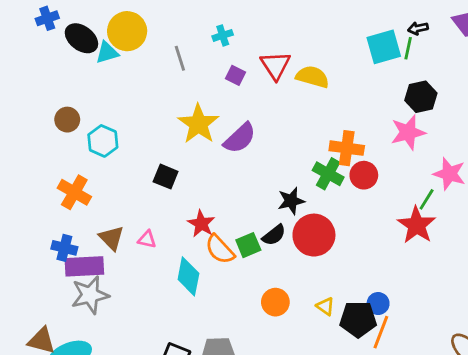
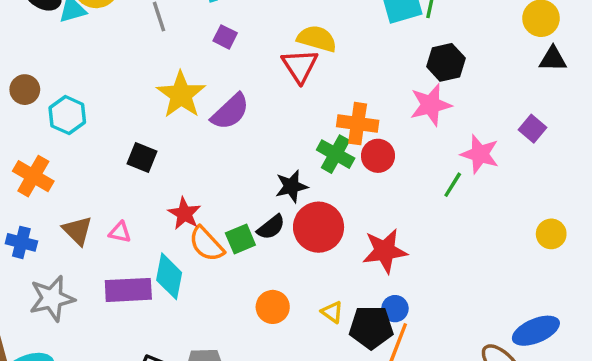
red triangle: (275, 65) -> (300, 66), moved
red star: (417, 225) -> (385, 251), moved, turned 30
purple rectangle: (84, 266) -> (128, 290), moved

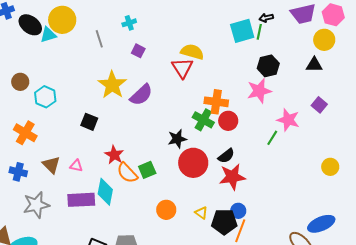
black triangle: (553, 59) -> (314, 65), moved
black semicircle: (271, 227) -> (226, 156), moved

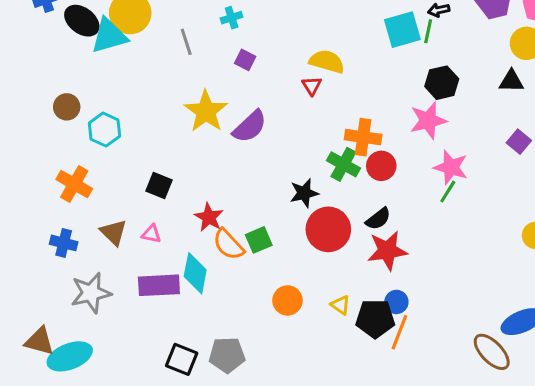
cyan triangle: (48, 35) -> (109, 36), size x1.5
red triangle: (182, 68) -> (312, 86), size x0.6
pink star: (288, 120) -> (451, 167), moved
black square: (89, 122) -> (159, 185), moved

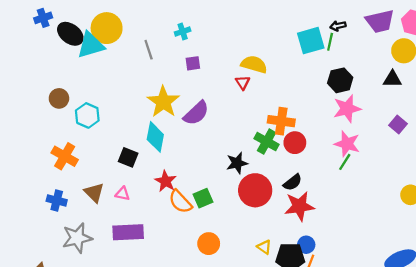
purple square: (245, 60) -> (193, 63), turned -35
pink star: (428, 120) -> (347, 109), moved
cyan diamond: (195, 273) -> (155, 137), moved
orange circle: (287, 300) -> (209, 244), moved

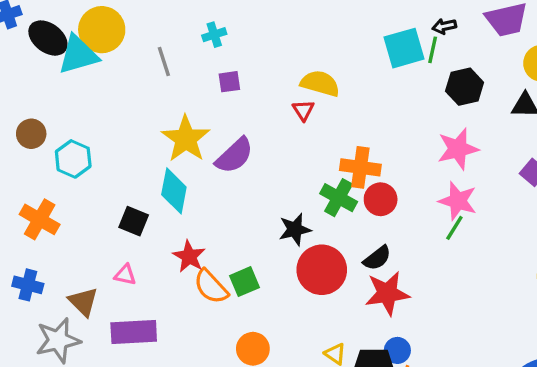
black hexagon: (340, 80) -> (465, 87), moved
brown triangle: (94, 193) -> (83, 302), moved

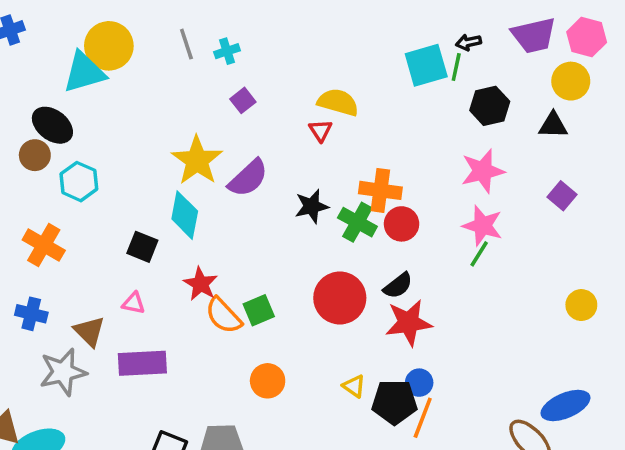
black ellipse: (48, 38) -> (52, 125), moved
gray line: (164, 62) -> (186, 44), moved
purple square: (229, 82) -> (243, 100), turned -30
black star: (295, 229) -> (312, 206), moved

